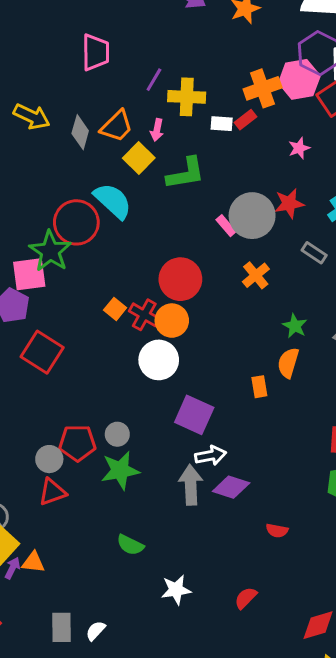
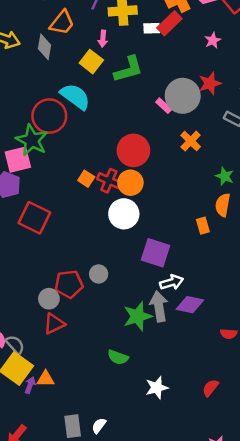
red rectangle: (246, 120) -> (169, 23), size x1.5
orange trapezoid: (117, 126) -> (62, 23), moved
green star: (120, 470) -> (138, 316), moved

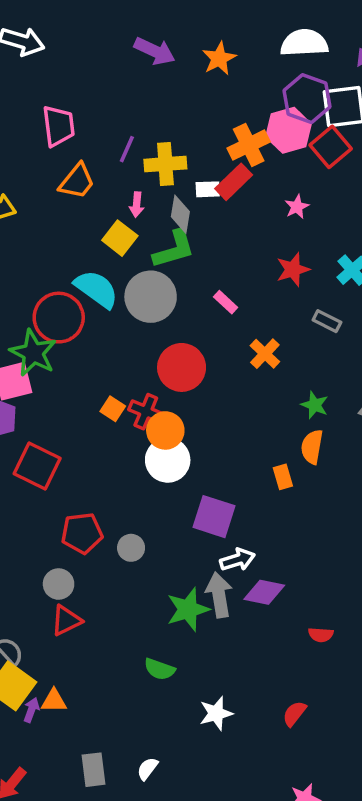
gray diamond: (44, 47) -> (180, 214), moved
gray circle: (183, 96) -> (151, 297), moved
orange circle: (130, 183) -> (165, 430), moved
red pentagon: (69, 284) -> (82, 533), moved
white semicircle: (99, 426) -> (147, 769), moved

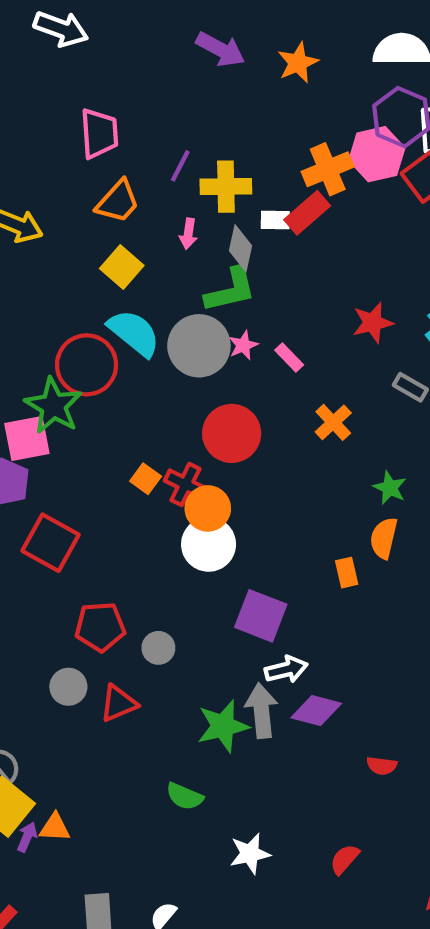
pink star: (297, 207) -> (243, 345), moved
yellow square: (120, 238) -> (122, 267), moved
red triangle: (66, 620) -> (118, 703), moved

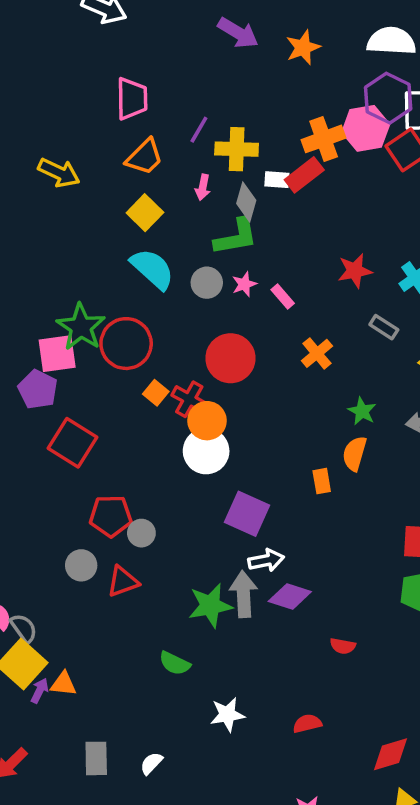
gray circle: (199, 346) -> (207, 283), size x0.6
red circle: (87, 365) -> (126, 344), moved
gray circle: (158, 648) -> (141, 533), moved
red semicircle: (345, 859) -> (307, 723), turned 32

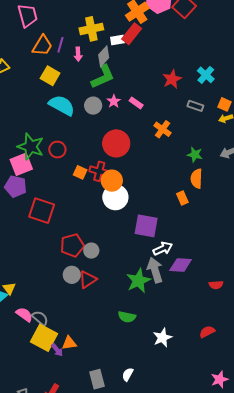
purple line: (199, 130) -> (60, 45), moved
gray diamond: (246, 202) -> (104, 56), turned 40
red circle: (126, 344) -> (57, 150), size x0.6
gray circle: (81, 565) -> (72, 275), moved
purple arrow: (40, 691) -> (57, 350), turned 128

